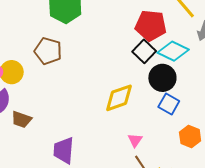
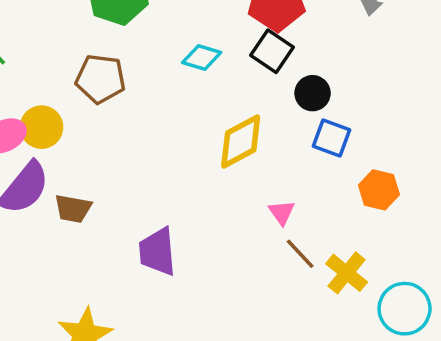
cyan diamond: (173, 51) -> (202, 57), moved, size x0.7
black circle: (162, 78) -> (313, 93), size x0.7

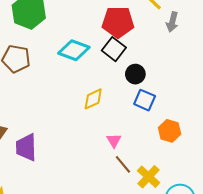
cyan diamond: (202, 57) -> (74, 50), size x1.4
yellow diamond: (241, 141) -> (93, 99), size x0.7
purple trapezoid: (157, 252) -> (26, 147), moved

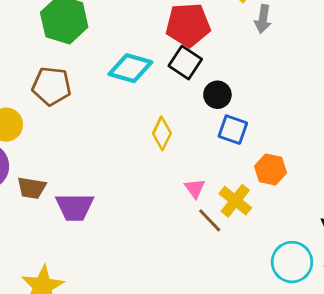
yellow diamond: (93, 99) -> (162, 133), turned -35
purple trapezoid: (26, 147) -> (75, 207), turned -84
yellow cross: (149, 177) -> (235, 201), moved

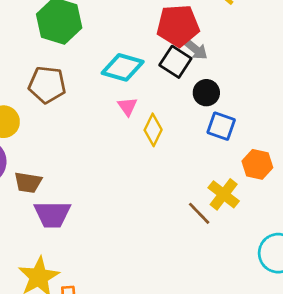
gray arrow: (263, 19) -> (195, 49), moved, turned -60
pink triangle: (195, 188) -> (127, 106), moved
purple trapezoid: (75, 207) -> (52, 214), moved

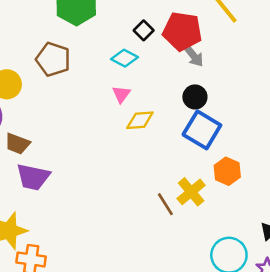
black square: (175, 62) -> (144, 30), moved, size x0.7
cyan diamond: (123, 67) -> (125, 58), size x0.7
blue square: (221, 126) -> (202, 130), size x1.4
yellow diamond: (153, 130) -> (140, 120), turned 48

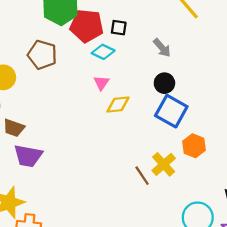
black square: (144, 30) -> (119, 28), turned -35
red pentagon: (182, 31) -> (87, 26), moved

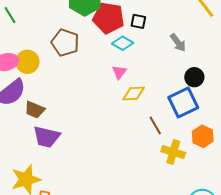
black circle: (164, 83) -> (194, 77), moved
blue square: (171, 111) -> (183, 102), turned 32
yellow cross: (164, 164) -> (173, 152), turned -35
brown line: (142, 176) -> (155, 125), moved

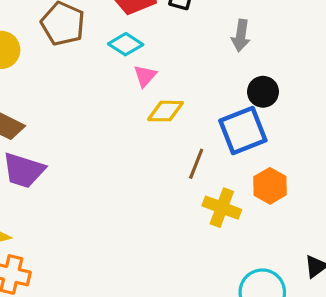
cyan diamond: (123, 43) -> (126, 44), moved
gray arrow: (178, 43) -> (241, 36), turned 42
brown line: (155, 125) -> (196, 164), turned 48

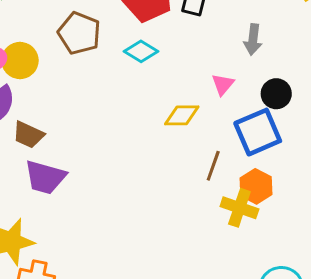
pink triangle: (145, 76) -> (223, 84), moved
orange hexagon: (270, 186) -> (256, 186), moved

